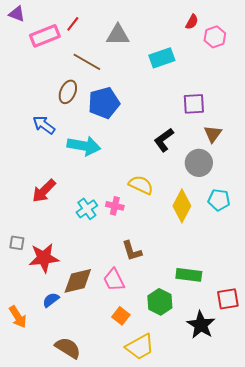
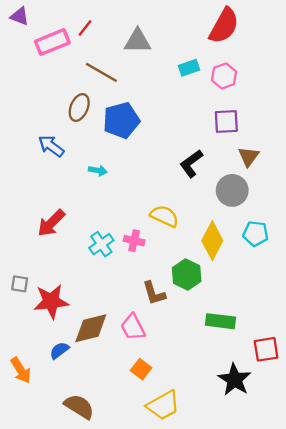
red semicircle: (192, 22) -> (224, 26), size x2.0
pink hexagon: (215, 37) -> (224, 76), moved
cyan rectangle: (162, 58) -> (189, 68), size x0.7
cyan arrow: (84, 146) -> (98, 171), size x0.5
green hexagon: (160, 302) -> (187, 275), moved

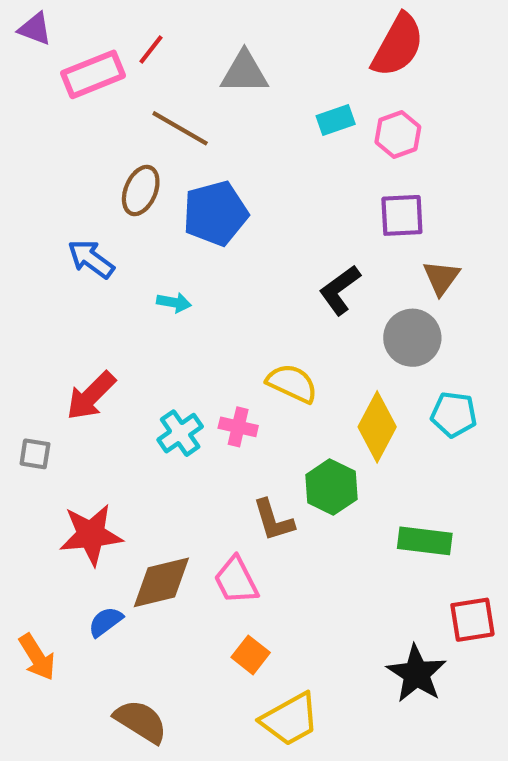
gray square: (20, 284) -> (35, 454), moved
green rectangle: (221, 321) -> (425, 541), moved

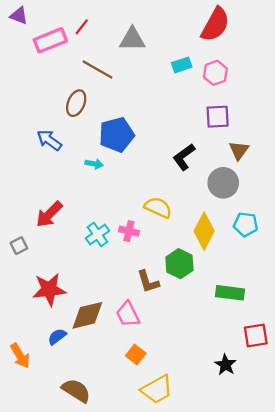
blue pentagon: (215, 213) -> (117, 135), moved
gray square: (35, 454) -> (19, 246), turned -36
black star: (416, 674) -> (225, 365), size x0.7

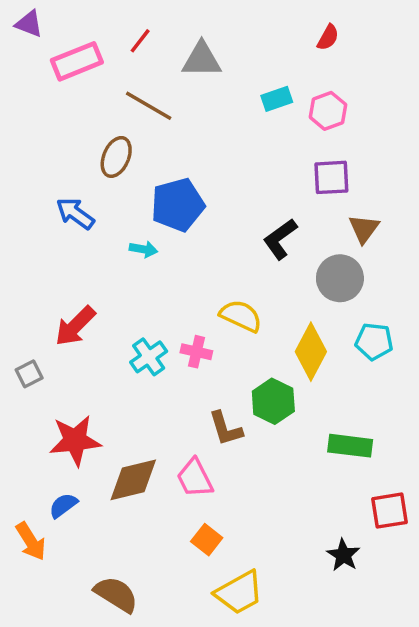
red semicircle: (215, 25) -> (328, 37), size x0.5
red line: (82, 27) -> (140, 41), moved
blue semicircle: (57, 337) -> (63, 505), moved

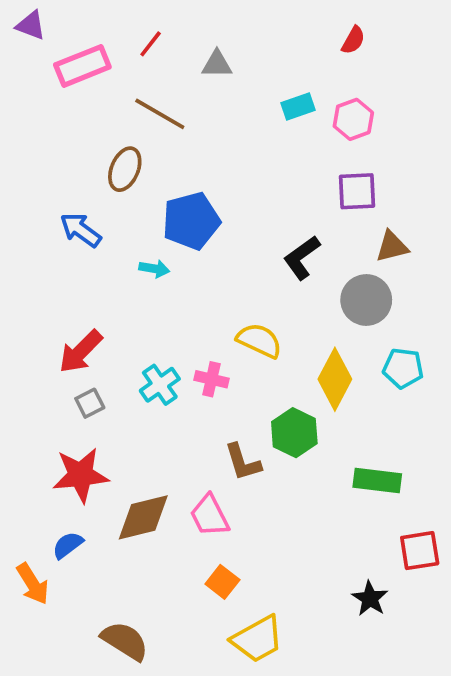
gray triangle: (202, 60) -> (217, 64), size x0.7
brown triangle: (364, 229) -> (392, 247), turned 40
gray square: (29, 374) -> (90, 403), moved

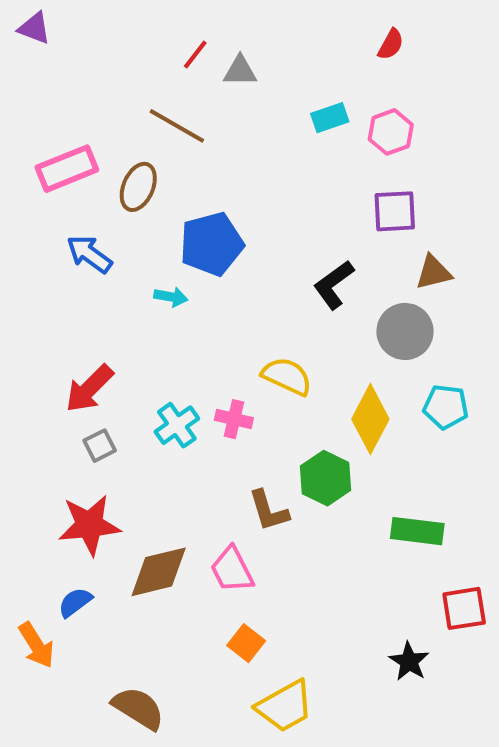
red line: (151, 44) -> (195, 55), moved
pink rectangle: (82, 66) -> (67, 169), moved

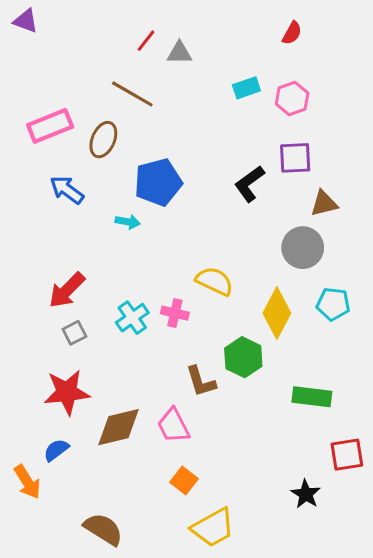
black L-shape: (334, 285) -> (249, 184), moved

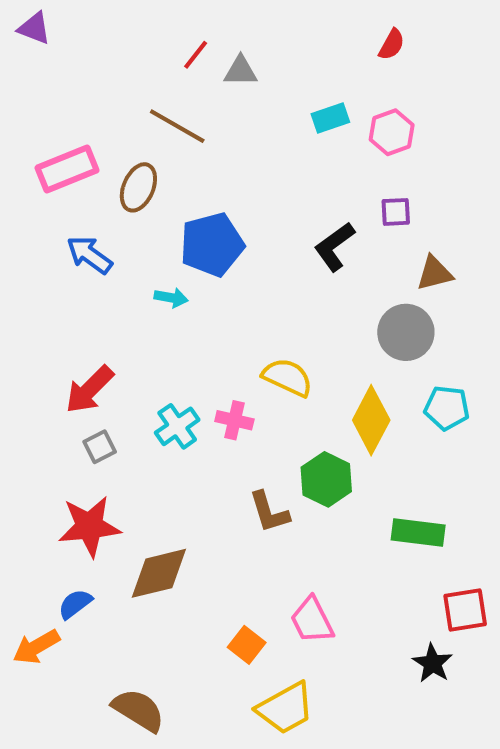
purple square: (295, 158) -> (396, 212), size x0.7
pink trapezoid: (173, 426) -> (312, 620), moved
orange arrow: (27, 482) -> (36, 647), turned 92
black star: (306, 494) -> (432, 663), moved

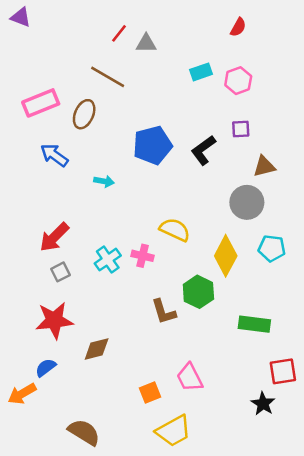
blue pentagon: (212, 245) -> (152, 145), moved
brown diamond: (159, 573) -> (97, 349), size x0.7
orange square: (247, 645) -> (150, 392), turned 30

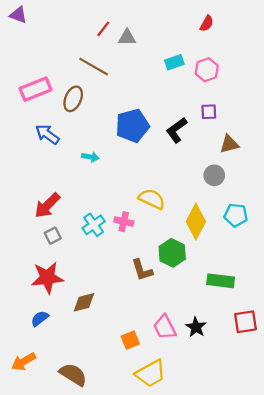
gray circle: (247, 202) -> (214, 175), size x0.7
orange arrow: (22, 394) -> (24, 362), moved
black star: (263, 404) -> (196, 327), moved

